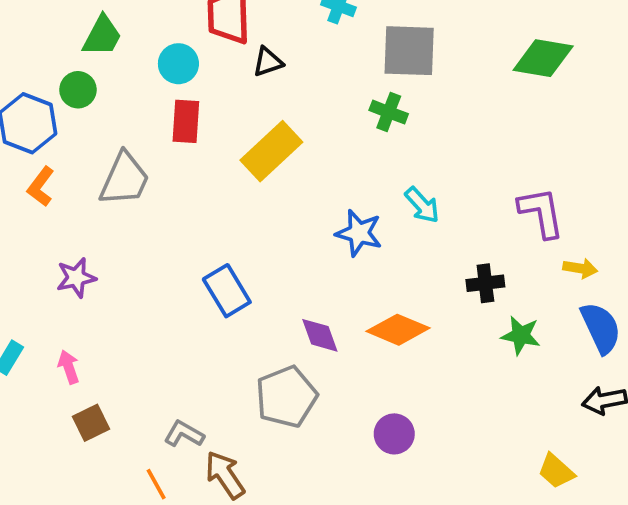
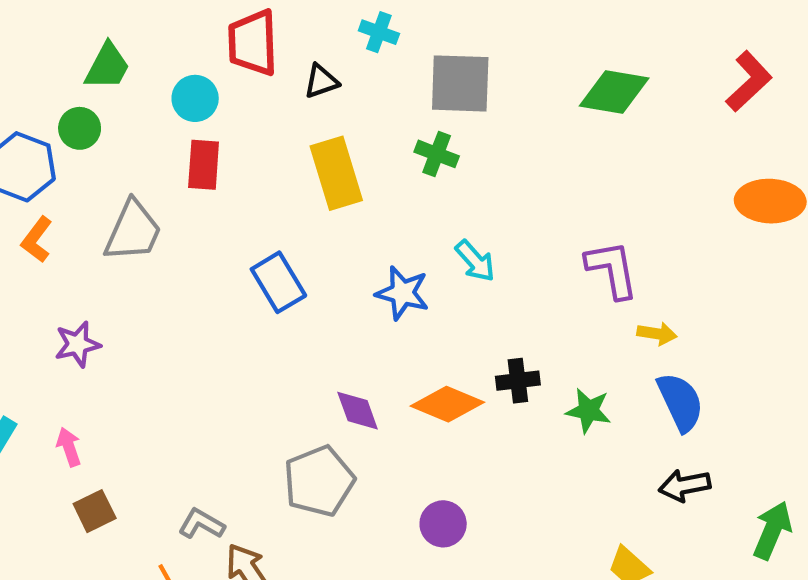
black triangle: (268, 62) -> (321, 81), moved
yellow rectangle: (271, 151) -> (336, 173), moved, turned -64
black cross: (485, 283) -> (518, 381), moved
blue rectangle: (227, 291) -> (278, 282), moved

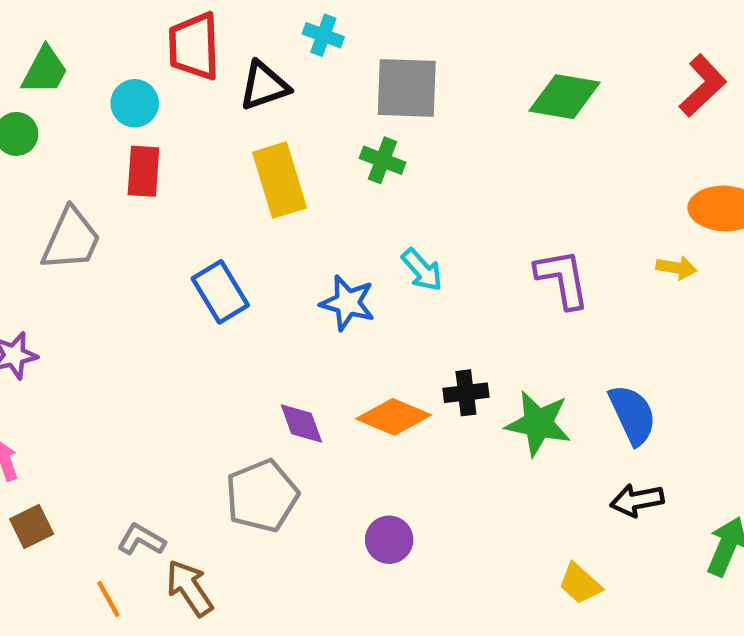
black triangle: (321, 81) -> (264, 86), size x1.4
yellow arrow: (657, 334) -> (676, 268), moved
green star: (588, 411) -> (538, 423), size x1.4

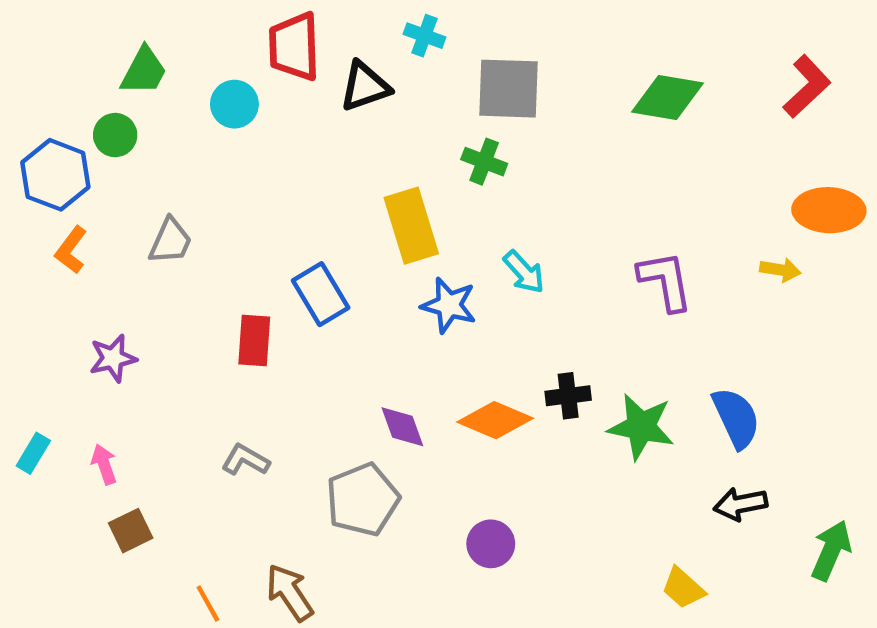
red rectangle: (143, 171) -> (254, 341), moved
yellow rectangle: (279, 180) -> (411, 226), moved
gray trapezoid: (71, 239) -> (170, 241), size x0.7
gray L-shape: (141, 540) -> (245, 460), moved

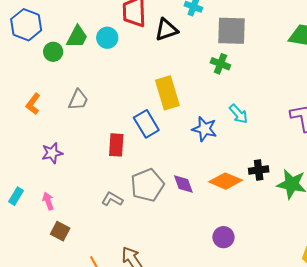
green trapezoid: (144, 71) -> (77, 37), moved
blue hexagon: (55, 175) -> (26, 25), moved
yellow rectangle: (411, 226) -> (167, 93), moved
gray pentagon: (363, 500) -> (147, 185), moved
brown square: (131, 531) -> (60, 231), turned -36

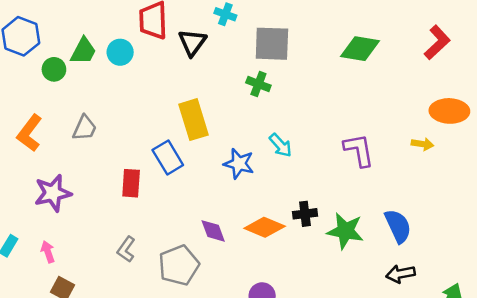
black triangle: (166, 30) -> (192, 42), turned -35
orange L-shape: (33, 104) -> (29, 133), size x1.4
purple star: (52, 153) -> (53, 193), size x1.4
gray pentagon: (147, 185) -> (179, 265), moved
gray L-shape: (112, 199) -> (126, 249), turned -85

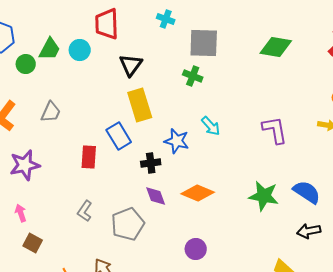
black triangle: (192, 42) -> (131, 65), moved
black cross: (305, 214) -> (151, 163), moved
blue semicircle: (398, 226) -> (307, 192), turned -32

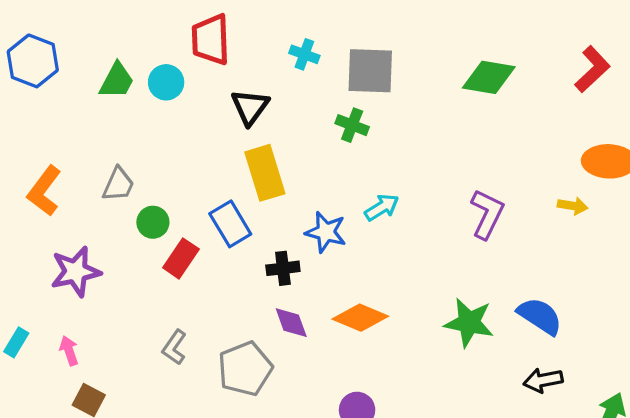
cyan cross: (166, 19) -> (304, 54), moved
green circle: (26, 64) -> (153, 222), moved
cyan arrow: (211, 126) -> (382, 207), turned -80
purple L-shape: (275, 130) -> (487, 214), turned 36
red rectangle: (89, 157) -> (181, 258), turned 30

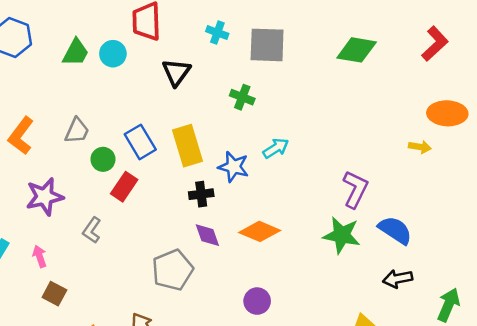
green cross: (352, 125) -> (242, 97), moved
yellow rectangle: (265, 173) -> (187, 146), moved
purple L-shape: (487, 214) -> (355, 189), moved
blue rectangle: (230, 224) -> (140, 142), moved
gray L-shape: (174, 347) -> (92, 230), moved

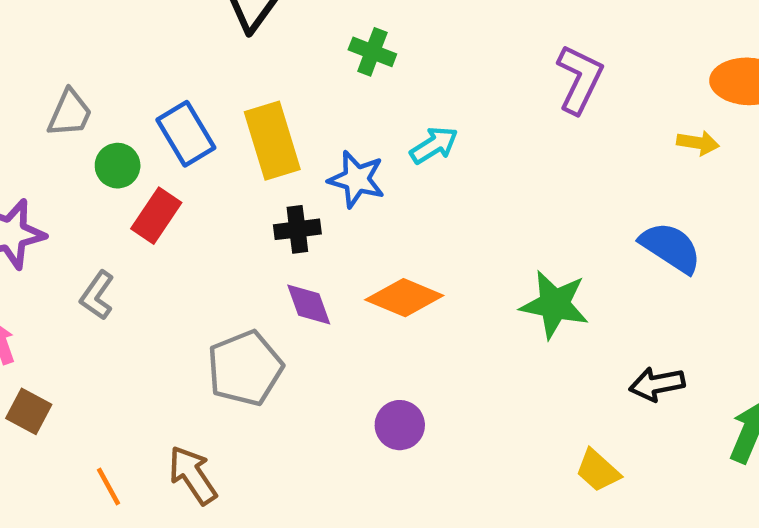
purple L-shape: (355, 189) -> (580, 79), moved
blue semicircle: (395, 230) -> (671, 248), moved

